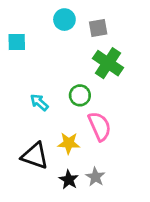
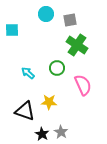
pink semicircle: (100, 126) -> (83, 85), moved
gray star: (95, 177) -> (61, 132), moved
black star: (69, 180) -> (42, 134), moved

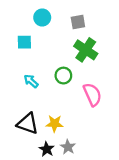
cyan circle: (46, 14) -> (42, 17), moved
cyan square: (12, 30) -> (24, 42), moved
yellow star: (49, 102) -> (54, 124), moved

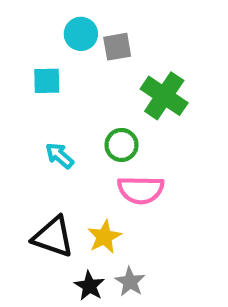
gray square: (78, 22) -> (117, 47), moved
pink semicircle: (92, 95) -> (141, 190), moved, turned 115
yellow star: (54, 124) -> (104, 237), turned -30

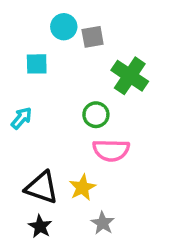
cyan arrow: (60, 156) -> (21, 118), moved, turned 90
black star: (89, 286) -> (40, 226), moved

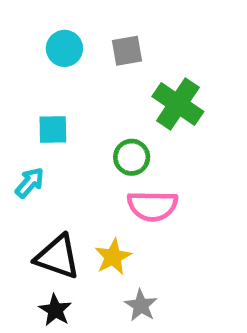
cyan circle: (64, 27) -> (64, 48), moved
cyan square: (37, 64) -> (53, 129), moved
cyan arrow: (21, 118) -> (30, 183), moved

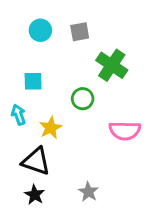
cyan arrow: (30, 183) -> (19, 115), turned -60
pink semicircle: (152, 206) -> (125, 131), moved
yellow star: (113, 257) -> (51, 128), moved

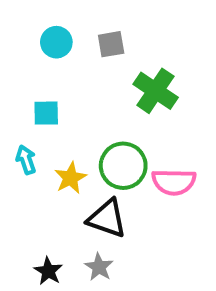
green circle: (83, 99) -> (123, 166), moved, size x1.5
black triangle: (36, 161) -> (107, 218), moved
gray star: (88, 192) -> (99, 267), moved

